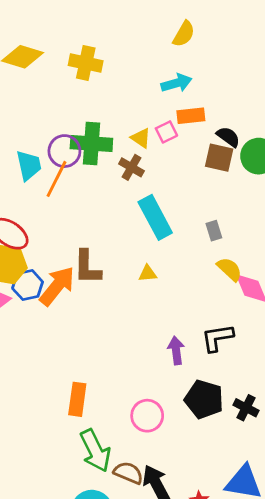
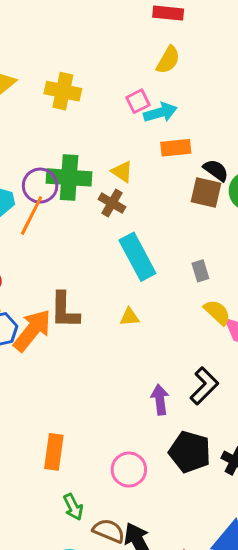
pink square: (166, 132) -> (138, 101), moved
black L-shape: (217, 338) -> (204, 386), turned 144
green arrow: (95, 451) -> (73, 507), size x0.6

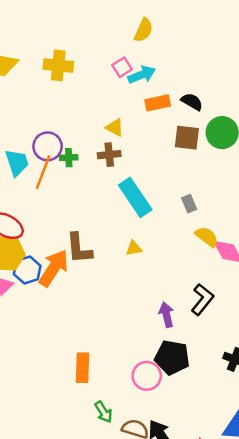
black semicircle: (216, 170) -> (192, 102), moved
green cross: (69, 177) -> (69, 158), moved, size x0.5
brown cross: (112, 203) -> (109, 155), turned -30
black pentagon: (190, 452) -> (172, 357), moved

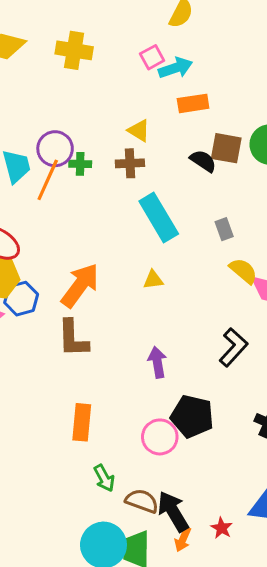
black semicircle: (192, 102) -> (203, 161), moved
brown L-shape: (79, 248) -> (73, 338), moved
orange arrow: (54, 268) -> (80, 285), moved
purple arrow: (166, 315) -> (157, 362), moved

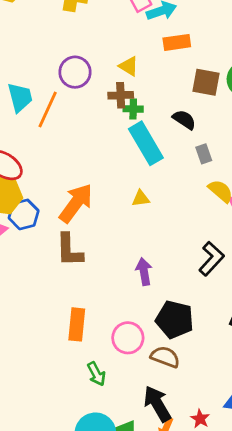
purple circle: (55, 149) -> (75, 72), moved
black semicircle: (203, 161) -> (184, 120), moved
green cross: (80, 164) -> (133, 109), moved
pink circle: (160, 437) -> (128, 338), moved
brown semicircle: (142, 501) -> (165, 357), moved

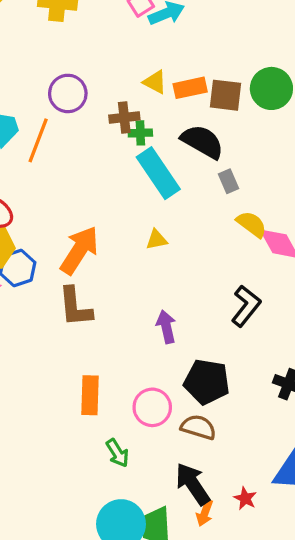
orange rectangle: (177, 42) -> (190, 88), moved
yellow triangle: (129, 66) -> (155, 82), moved
black semicircle: (184, 120) -> (202, 142), size x1.5

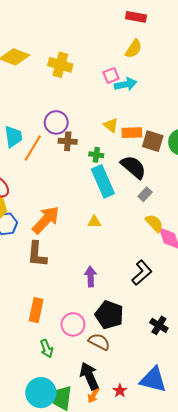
brown cross: (124, 118) -> (68, 141), moved
gray rectangle: (228, 181) -> (145, 194), turned 56

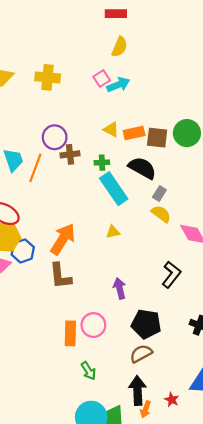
yellow semicircle: (154, 223) -> (161, 214), moved
pink circle: (73, 324) -> (93, 325), moved
brown semicircle: (99, 342) -> (141, 354), turned -45
black arrow: (89, 376) -> (138, 391), turned 32

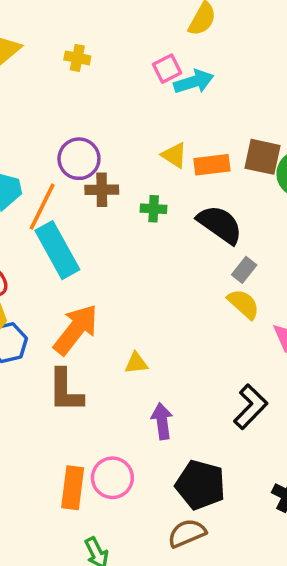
yellow cross: (48, 77) -> (77, 58), size x0.6
brown square: (157, 138) -> (262, 157), moved
cyan rectangle: (114, 189) -> (57, 250), moved
yellow triangle: (113, 232) -> (136, 363), moved

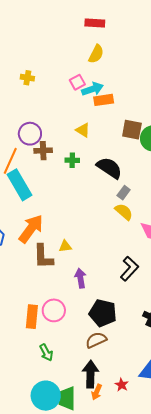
orange rectangle: (212, 165) -> (104, 100), moved
brown L-shape: (66, 391) -> (43, 257), moved

